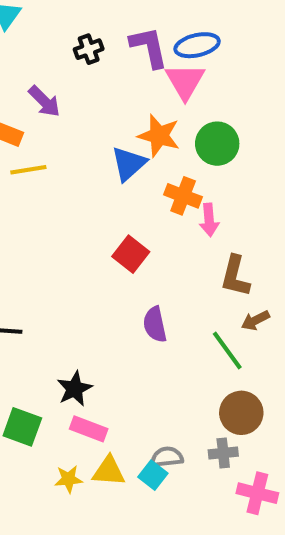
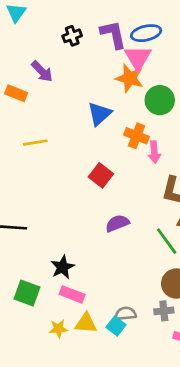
orange star: (159, 136) -> (130, 78), moved
yellow line: (28, 170) -> (35, 143), moved
purple semicircle: (155, 324) -> (117, 223), turned 80

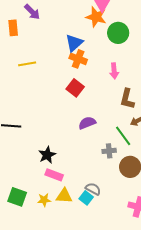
orange rectangle: (16, 93) -> (13, 28), turned 63
orange cross: (136, 136) -> (78, 59), moved
green square: (27, 293) -> (17, 197), moved
gray cross: (164, 311) -> (109, 151), moved
gray semicircle: (126, 314) -> (93, 189), turned 35

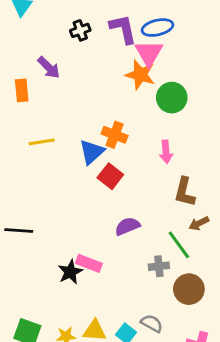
blue triangle: (74, 43) -> (92, 152), moved
pink rectangle: (54, 175) -> (89, 263), moved
gray semicircle: (93, 189) -> (152, 323), moved

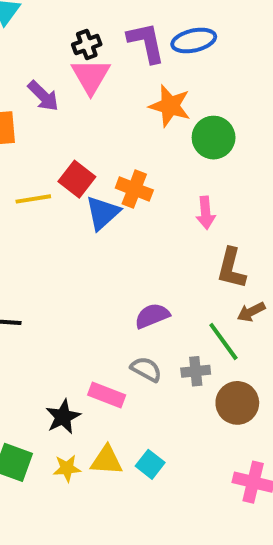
pink triangle: (149, 53) -> (91, 76), moved
red square: (110, 176) -> (77, 179), moved
pink rectangle: (89, 263) -> (107, 395), moved
black star: (70, 272) -> (63, 417), moved
gray semicircle: (152, 323) -> (146, 369), moved

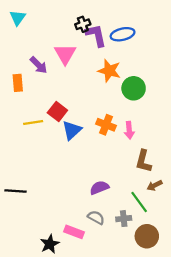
black cross: (87, 44) -> (83, 24), moved
orange cross: (134, 189) -> (106, 125), moved

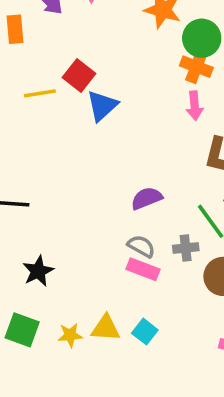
orange cross: (106, 125) -> (196, 67), moved
pink rectangle: (74, 232) -> (143, 269), moved
black star: (50, 244) -> (38, 271), moved

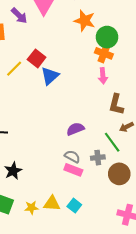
yellow line: (40, 93) -> (14, 69), turned -36

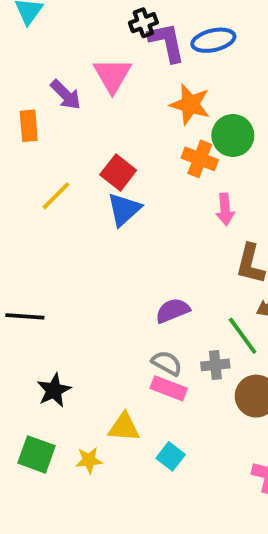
orange cross: (104, 53) -> (200, 159), moved
red square: (37, 58) -> (118, 172), moved
yellow triangle: (52, 204) -> (124, 427), moved

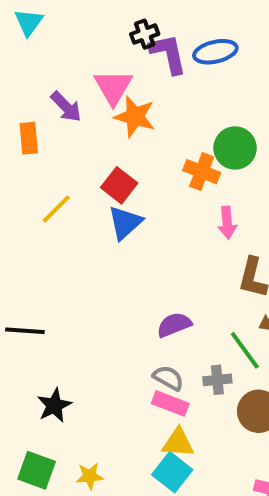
orange star: (190, 104) -> (135, 117), moved
yellow triangle: (124, 427) -> (178, 443), moved
cyan square: (171, 456) -> (172, 472), size x1.4

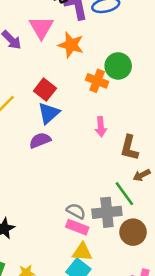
orange star: (135, 117) -> (71, 45), moved
pink arrow: (227, 223) -> (101, 127), moved
purple semicircle: (174, 325) -> (40, 140), moved
gray cross: (217, 380) -> (107, 212), size x1.6

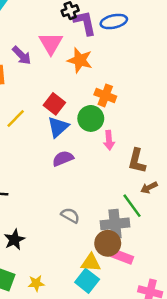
green circle: (118, 66) -> (91, 118), moved
purple semicircle: (40, 140) -> (63, 158), moved
gray semicircle: (76, 211) -> (70, 215), moved
pink rectangle: (77, 227) -> (122, 257), moved
brown circle: (133, 232) -> (108, 243), moved

